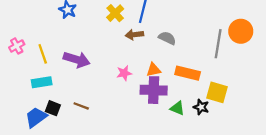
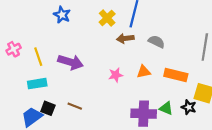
purple cross: (154, 90) -> (144, 114), moved

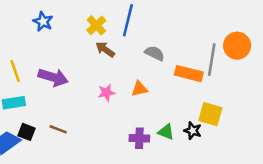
brown arrow: (125, 38) -> (105, 49), moved, turned 42
orange rectangle: (176, 75) -> (189, 74), moved
purple cross: (144, 114) -> (139, 138), size x0.7

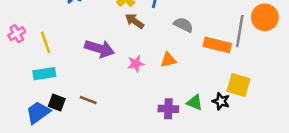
purple arrow: (53, 77) -> (99, 49), moved

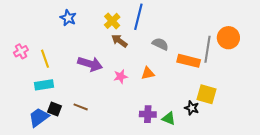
green triangle: (195, 103) -> (169, 118), moved

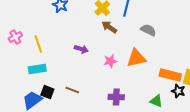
orange rectangle: (189, 61) -> (170, 75), moved
purple arrow: (90, 64) -> (81, 49), size x0.6
orange triangle: (148, 73) -> (136, 58), size x1.5
purple cross: (148, 114) -> (116, 97), moved

